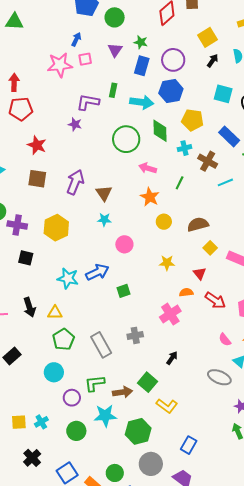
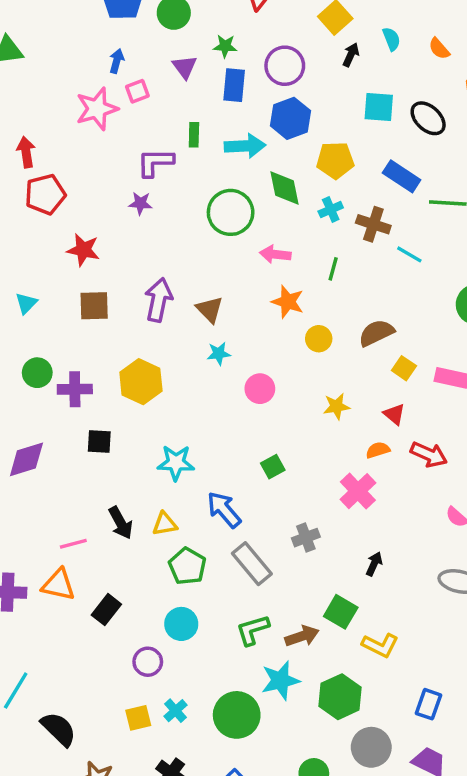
cyan line: (225, 182) -> (409, 254), turned 63
blue arrow: (97, 272) -> (224, 510), moved, turned -95
purple circle: (72, 398) -> (148, 662), moved
green circle: (76, 431) -> (237, 715), size x1.4

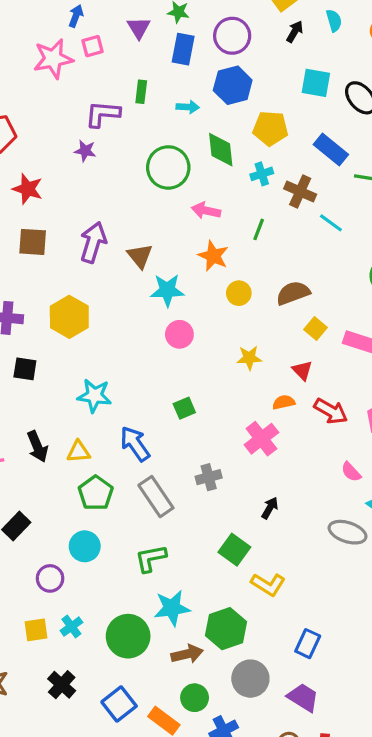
cyan arrow: (245, 146) -> (188, 107), size x0.6
cyan star: (219, 354) -> (167, 290), moved, size x1.5
brown arrow: (302, 636) -> (187, 654), moved

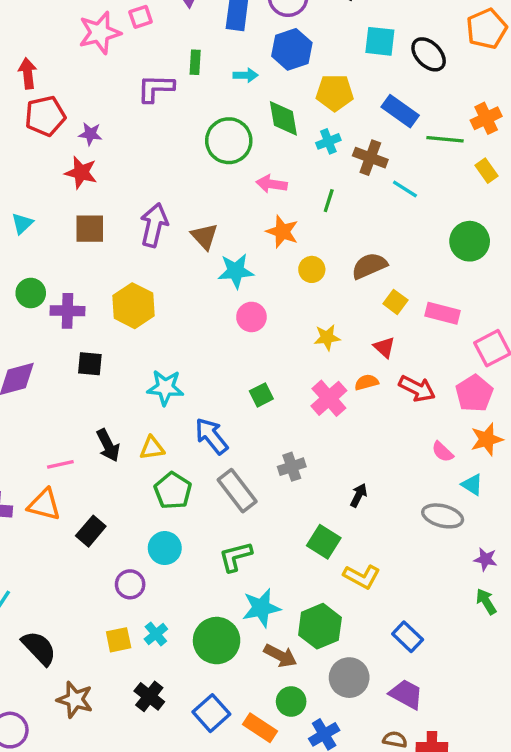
purple star: (85, 151) -> (90, 134), moved
pink cross: (261, 439) -> (329, 398), moved
blue rectangle: (308, 644) -> (408, 637), turned -68
brown arrow: (187, 654) -> (280, 656), turned 44

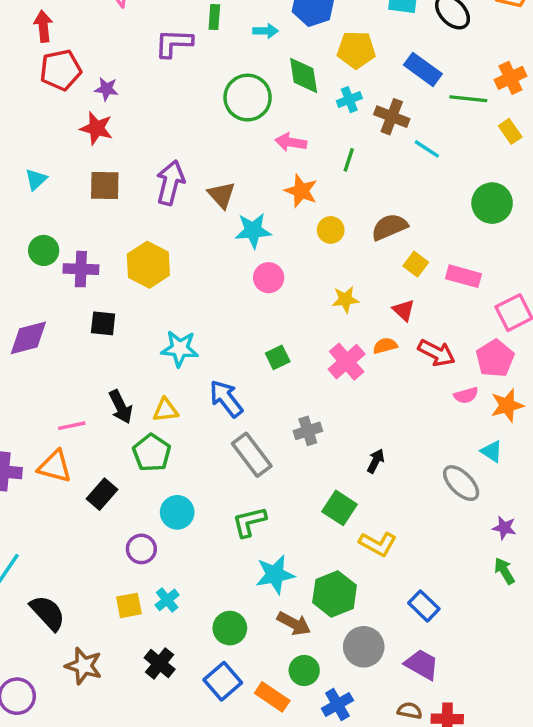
pink semicircle: (442, 452) -> (466, 395), moved, turned -60
green pentagon: (173, 491) -> (152, 453), moved
gray ellipse: (443, 516) -> (461, 483), turned 30
green circle: (217, 641) -> (230, 628), moved, size x0.7

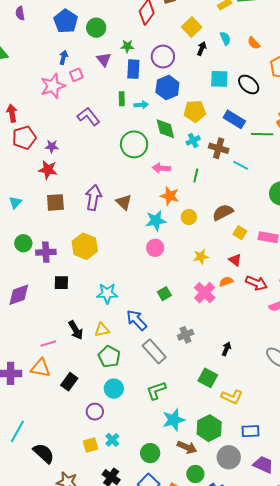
green rectangle: (214, 17) -> (122, 99), moved
purple L-shape: (174, 43) -> (88, 116), turned 55
cyan star: (253, 231) -> (156, 221), moved
green pentagon: (152, 453) -> (109, 357), moved
blue rectangle: (424, 606) -> (251, 431), moved, turned -42

